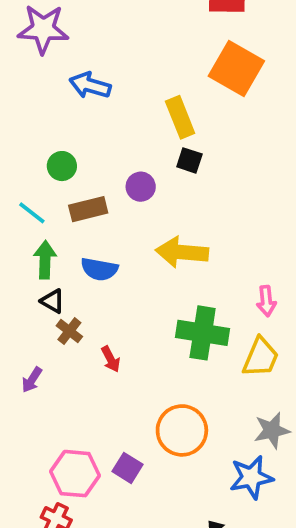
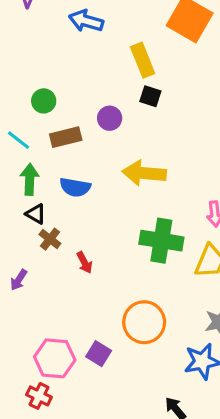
blue arrow: (90, 85) -> (86, 21), moved

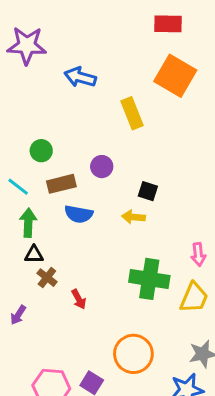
black square: (150, 96) -> (148, 191), moved
yellow arrow: (144, 173) -> (133, 217), size x0.6
blue semicircle: (75, 187) -> (79, 214), moved
black triangle: (36, 214) -> (34, 254), turned -30

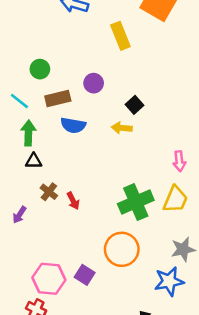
black square: (148, 191) -> (134, 105), turned 30
brown cross: (47, 278) -> (49, 192), moved
green cross: (149, 279) -> (136, 202), moved, turned -32

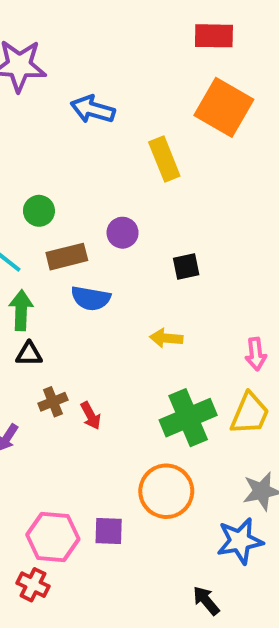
black square: (134, 105) -> (186, 266), turned 30
yellow arrow: (122, 128) -> (166, 338), moved
brown cross: (49, 192) -> (53, 402), turned 30
purple square: (85, 275) -> (109, 531), turned -30

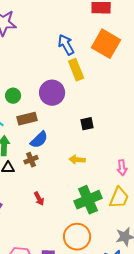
blue arrow: (93, 109) -> (66, 45), moved, turned 45
purple circle: (123, 233) -> (52, 93), moved, size x1.6
blue semicircle: (91, 298) -> (39, 140), turned -54
brown cross: (53, 402) -> (31, 160), moved

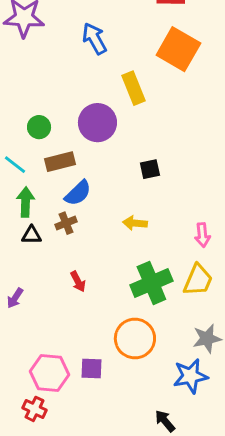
blue arrow: (66, 45) -> (94, 39), moved

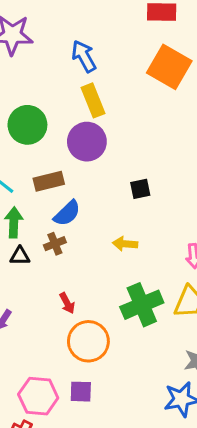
yellow rectangle: (133, 88) -> (93, 100), moved
green circle: (39, 127) -> (27, 125), moved, size x1.6
orange circle: (135, 339) -> (88, 341), moved

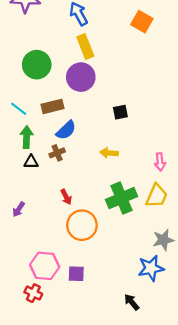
orange square: (169, 67) -> (142, 22), size x0.7
purple square: (81, 392) -> (76, 274), moved

